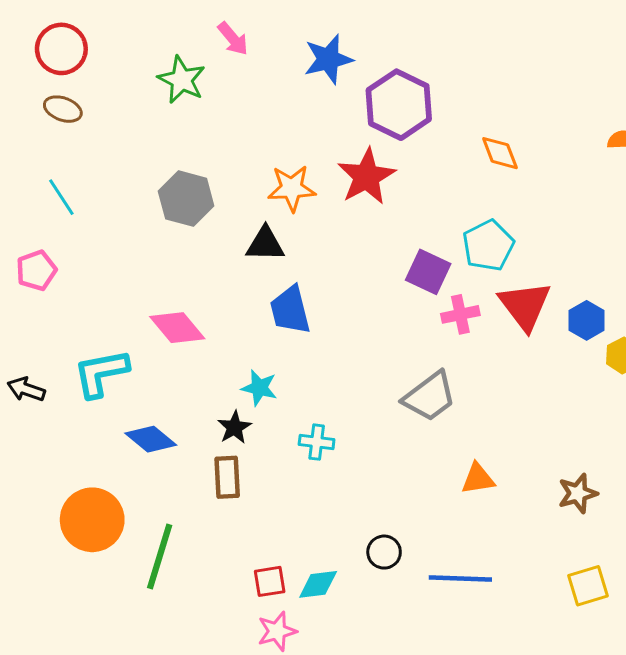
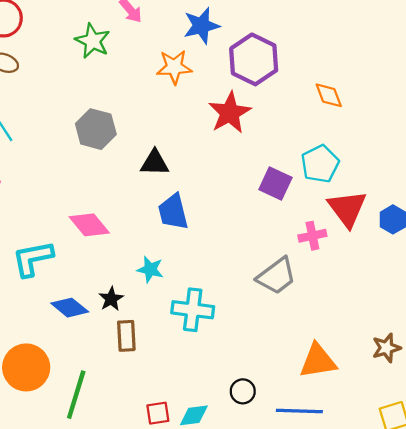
orange star: (292, 188) -> (174, 67), moved
pink cross: (460, 314) -> (312, 236), moved
black star: (234, 427) -> (111, 299), moved
cyan cross: (317, 442) -> (193, 310), size x1.6
orange triangle: (478, 479) -> (318, 361), moved, size x1.5

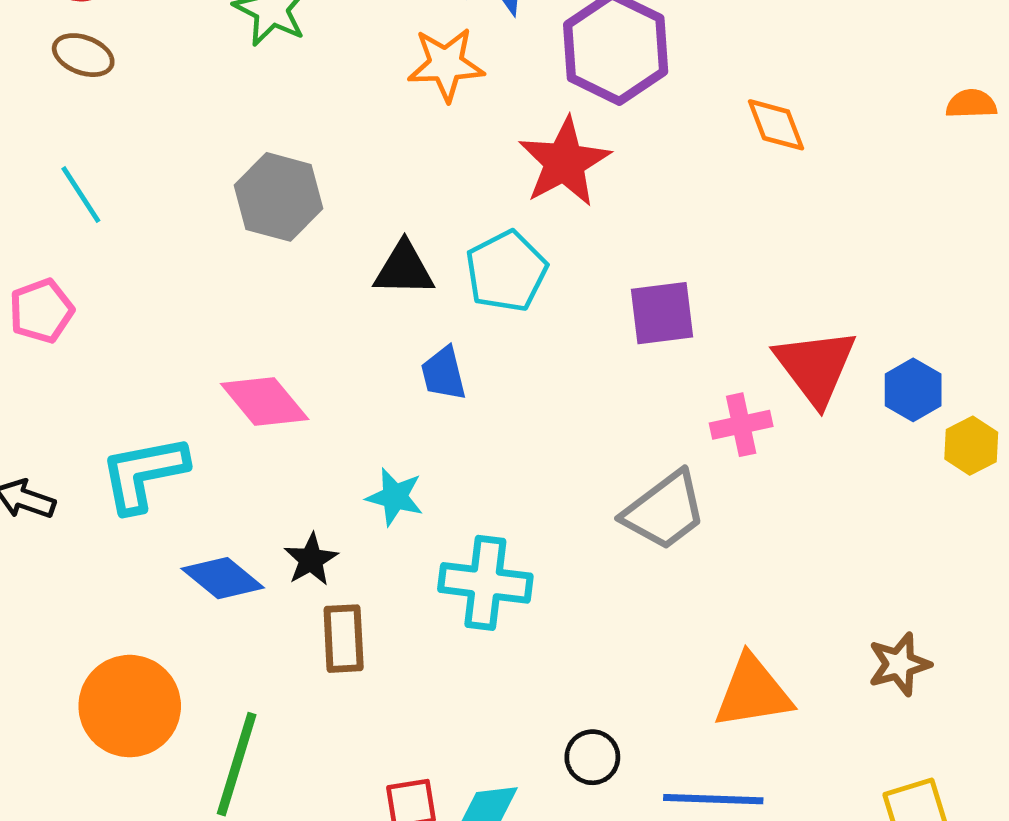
cyan pentagon: (320, 164) -> (506, 271), moved
purple square: (275, 183) -> (662, 313), turned -32
blue trapezoid: (173, 212) -> (444, 374), size x0.7

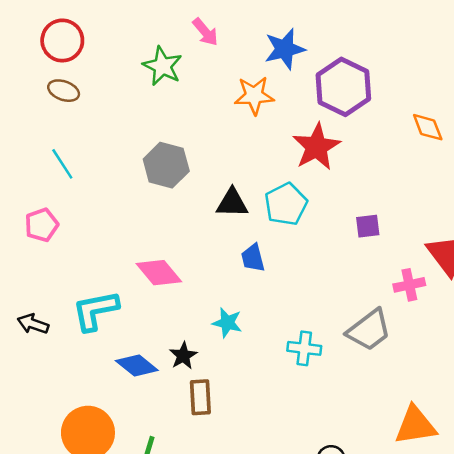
purple square: (662, 313) -> (368, 226), size x0.7
cyan cross: (485, 583) -> (304, 348), moved, size x0.7

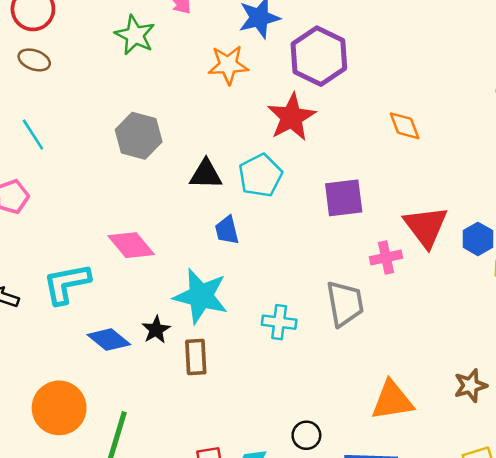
orange diamond: (428, 127) -> (405, 126), moved
purple square: (368, 226) -> (344, 198), size x1.6
cyan star: (227, 323) -> (201, 296), size x1.8
gray trapezoid: (369, 330) -> (345, 304), turned -63
brown rectangle: (200, 397) -> (196, 357), moved

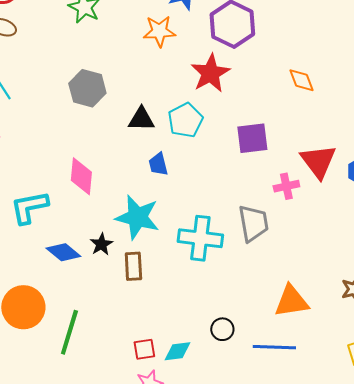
pink diamond: (131, 245) -> (81, 176), turned 45
cyan cross: (279, 322) -> (200, 238), size x1.6

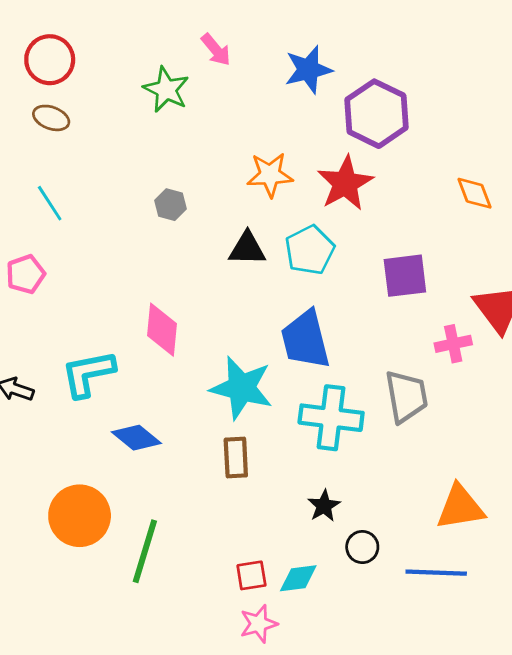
orange star: (159, 31) -> (270, 175), moved
gray hexagon: (87, 88) -> (170, 205), size x0.6
blue trapezoid: (158, 164) -> (305, 340), moved, size x1.8
black star: (101, 244) -> (324, 506), moved

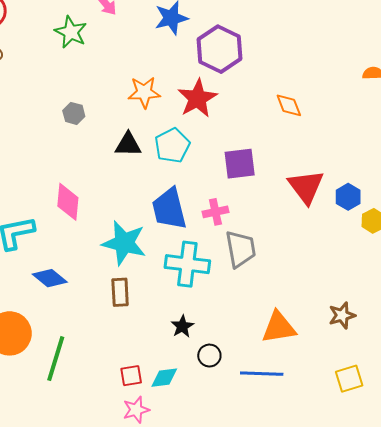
pink cross: (453, 344) -> (215, 212), moved

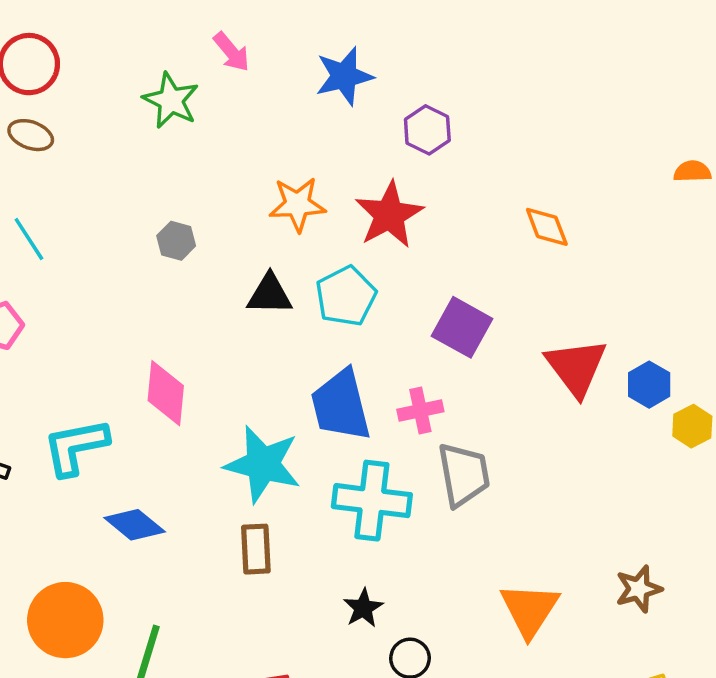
purple hexagon: (219, 49) -> (427, 130), size x0.6
purple square: (240, 164) -> (462, 327), turned 36
orange triangle: (279, 327) -> (530, 610), turned -48

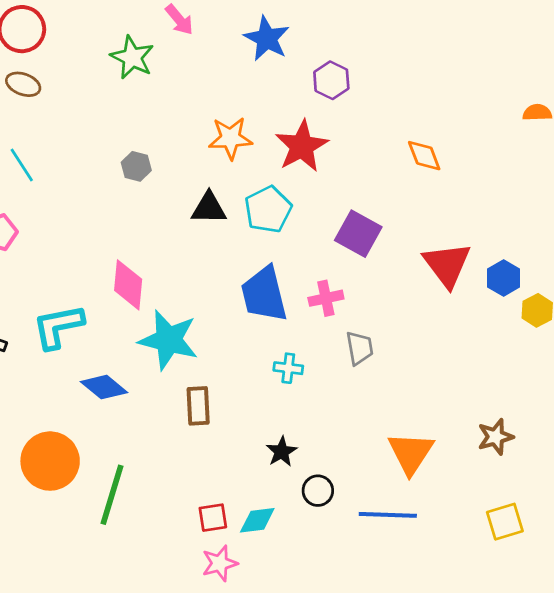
blue star: (344, 76) -> (267, 39), turned -30
cyan star: (263, 464) -> (169, 340), moved
gray trapezoid: (464, 475) -> (360, 348), size x0.7
cyan cross: (372, 501) -> (288, 368), size x0.5

